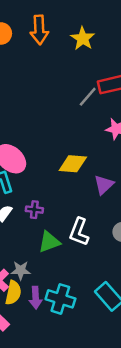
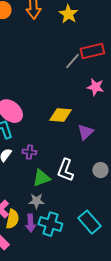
gray star: (21, 270) -> (36, 201), moved

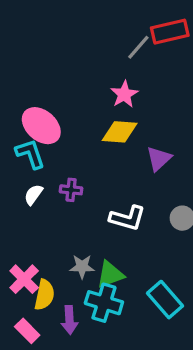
pink star: (95, 87) -> (124, 94), moved, turned 30
white L-shape: (65, 170) -> (127, 218), turned -95
green triangle: (41, 178) -> (110, 274), moved
purple arrow: (30, 223) -> (69, 320), moved

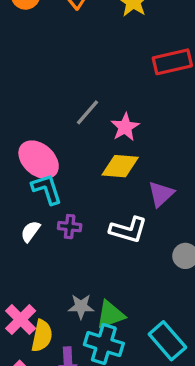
gray line: (138, 47) -> (88, 112), moved
cyan L-shape: (30, 154) -> (47, 189), moved
white L-shape: (127, 218) -> (128, 230), moved

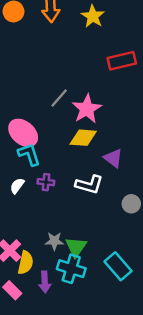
pink star: (125, 127) -> (87, 109), size x1.4
purple triangle: (161, 194) -> (113, 158), turned -40
green triangle: (110, 315) -> (76, 247), turned -35

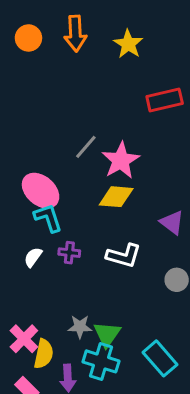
purple triangle: (113, 158) -> (172, 222), moved

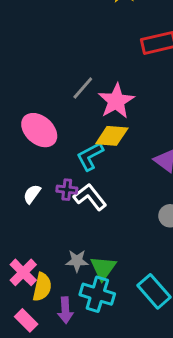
cyan L-shape: (48, 218) -> (90, 156), moved, turned -100
white L-shape: (124, 256) -> (90, 197), moved, turned -144

